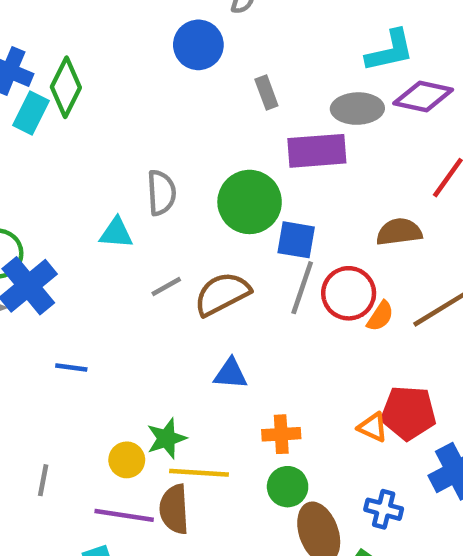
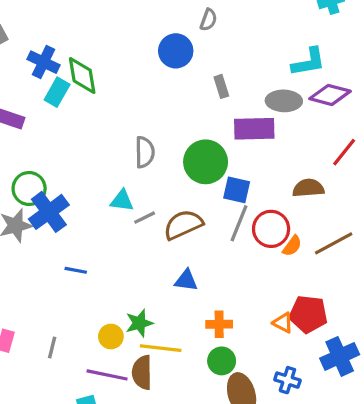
green diamond: (66, 87) -> (82, 76), turned -39
cyan triangle: (116, 233) -> (122, 201), moved

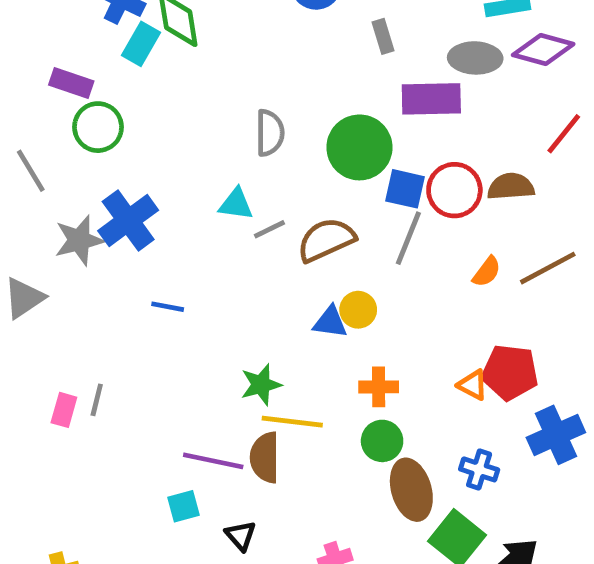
green circle: (29, 189) -> (98, 127), moved
red circle: (271, 229) -> (454, 190), moved
yellow circle: (111, 337) -> (358, 310), moved
gray line: (52, 348) -> (97, 400), moved

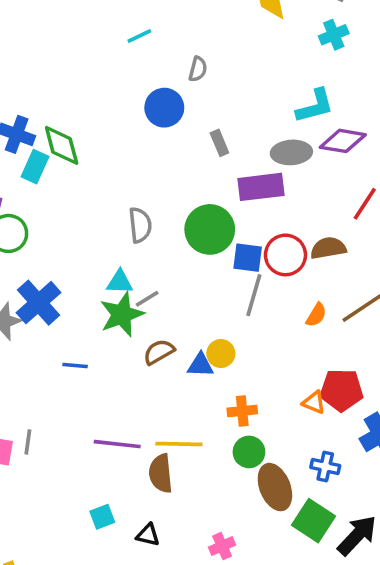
brown semicircle: (326, 240) -> (159, 352), moved, size x0.7
green star: (261, 385) -> (122, 314), moved, size x1.4
purple line: (213, 461) -> (117, 444), moved
black triangle: (241, 536) -> (148, 535), turned -30

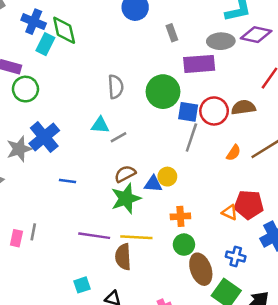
green star: (122, 314) -> (126, 198), moved

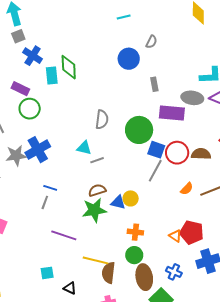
blue cross: (34, 22) -> (33, 56), moved
cyan rectangle: (45, 44) -> (52, 76), turned -42
gray line: (33, 232) -> (45, 202), moved
yellow line: (136, 237) -> (96, 260), moved
brown semicircle: (123, 257) -> (108, 273), moved

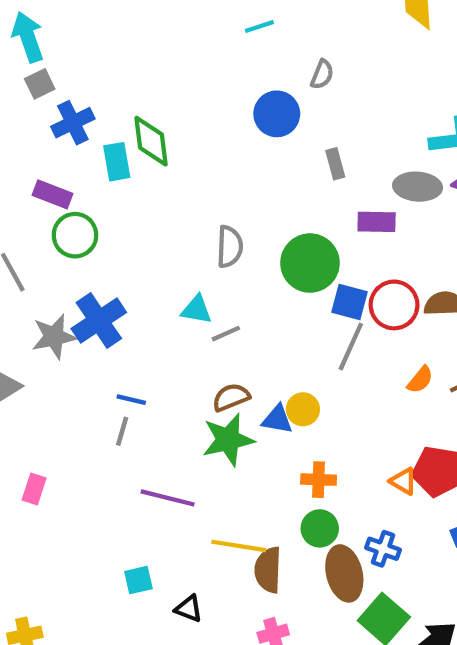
blue cross: (33, 56) -> (73, 123), turned 36
purple rectangle: (172, 113) -> (377, 222), size x0.7
blue cross: (174, 272) -> (383, 549), moved

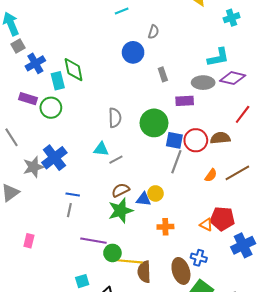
green circle: (75, 235) -> (51, 108), moved
green circle: (320, 528) -> (112, 253), moved

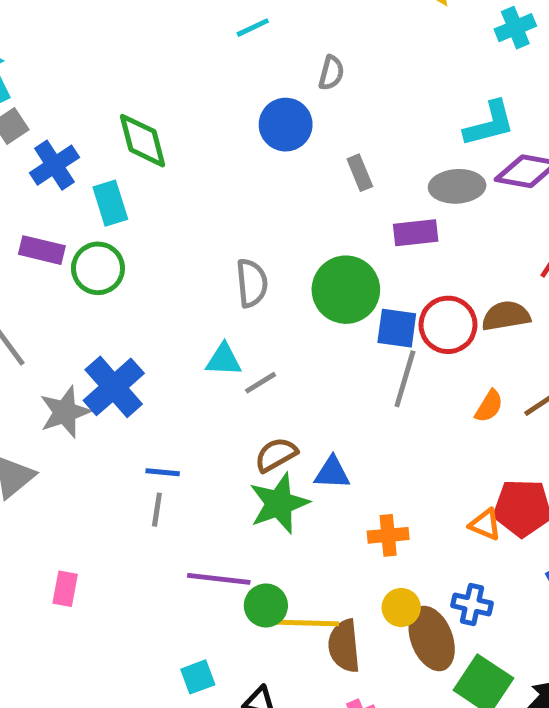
green diamond: (74, 70) -> (143, 141), moved
yellow circle: (156, 193) -> (401, 608), moved

